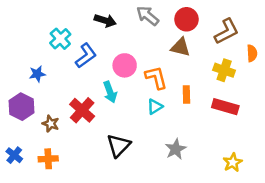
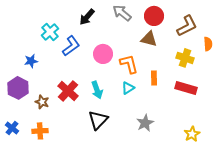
black arrow: (105, 20) -> (87, 17), turned 114
cyan arrow: (110, 92) -> (97, 90), moved

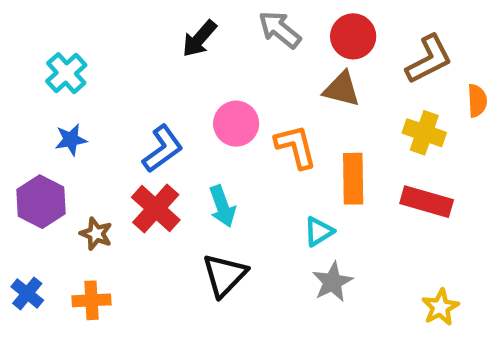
cyan cross: (50, 32) -> (66, 73), moved
blue L-shape: (71, 46) -> (163, 149), moved
orange rectangle: (154, 78) -> (353, 179), size x1.5
cyan triangle: (128, 88) -> (319, 231), moved

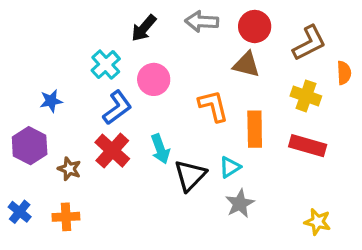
gray arrow: (280, 29) -> (202, 22), turned -36
cyan cross: (66, 73) -> (106, 65), moved
pink circle: (236, 124) -> (154, 79), moved
black triangle: (225, 275) -> (190, 175), moved
yellow star: (440, 307) -> (318, 222), turned -30

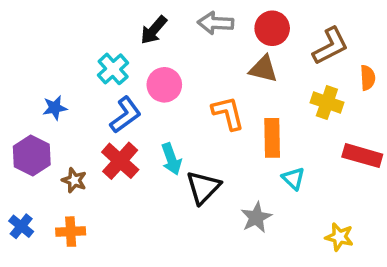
red rectangle: (308, 146) -> (362, 156), moved
cyan triangle: (230, 167) -> (293, 179), moved, turned -45

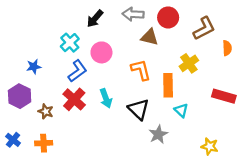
brown triangle: (263, 69) -> (150, 37), moved
yellow cross: (327, 103) -> (189, 63), moved, turned 36
black triangle: (203, 187) -> (139, 109), moved, turned -30

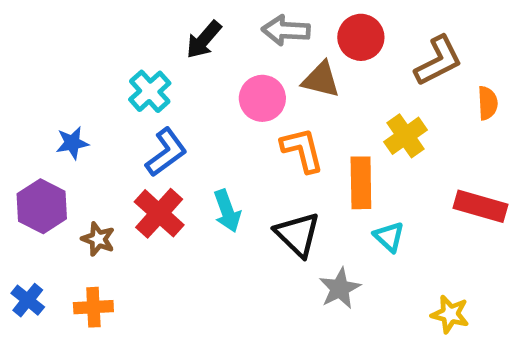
pink circle: (101, 52) -> (262, 98), moved

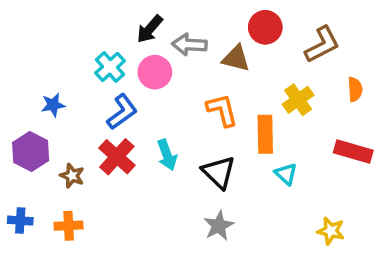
gray arrow: (286, 30) -> (189, 45), moved
pink circle: (262, 98) -> (155, 72), moved
orange semicircle: (488, 103) -> (355, 89), moved
gray star: (340, 288) -> (219, 226), moved
blue cross: (28, 300) -> (20, 221), turned -35

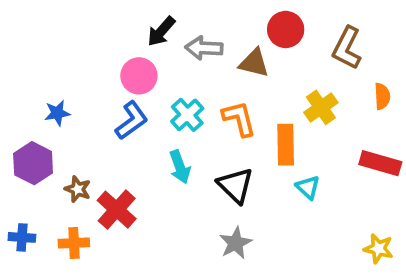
brown L-shape: (322, 45) -> (347, 48), turned 144
cyan cross: (110, 67) -> (187, 115), moved
pink circle: (155, 72) -> (139, 76), moved
red cross: (117, 157) -> (117, 210), moved
yellow star: (331, 231) -> (378, 249), moved

